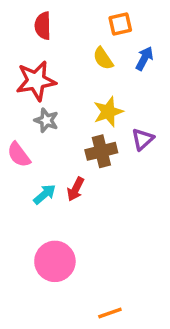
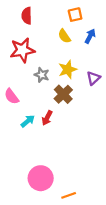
gray star: (46, 120) -> (42, 75), moved
purple triangle: (143, 139) -> (93, 78), moved
brown cross: (101, 151) -> (63, 94), turned -30
pink circle: (55, 261) -> (41, 178), moved

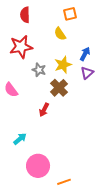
blue arrow: (90, 36) -> (85, 54), moved
cyan arrow: (28, 121) -> (20, 139), moved

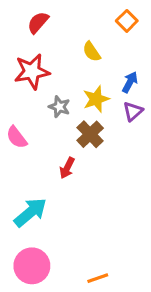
orange square: (70, 14) -> (127, 21), moved, turned -32
red semicircle: (25, 15) -> (38, 23), turned 42
cyan arrow: (20, 139) -> (30, 212), size x1.6
pink circle: (38, 166) -> (32, 266), moved

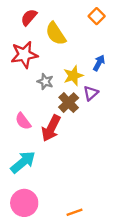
yellow semicircle: (92, 52) -> (56, 34), moved, size x1.5
purple triangle: (133, 111) -> (91, 93), moved
pink semicircle: (17, 137) -> (23, 121), moved
red arrow: (67, 168) -> (51, 128), size x1.6

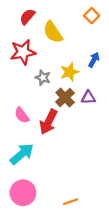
purple triangle: (91, 93) -> (88, 97), moved, turned 40

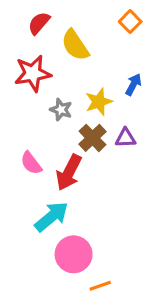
cyan arrow: (22, 154) -> (52, 217), moved
pink circle: (23, 193) -> (74, 254), moved

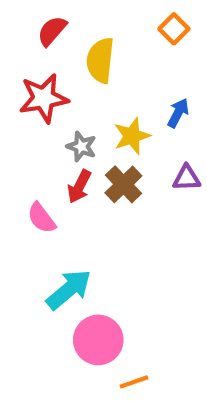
yellow semicircle: (75, 45) -> (100, 60), turned 40
purple triangle: (125, 138) -> (187, 178), moved
red arrow: (69, 173) -> (79, 186), moved, size x0.7

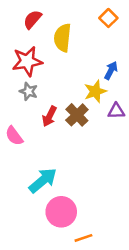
yellow star: (132, 136) -> (95, 91), moved
gray star: (81, 147) -> (29, 91), moved
pink semicircle: (41, 218) -> (14, 136), moved

